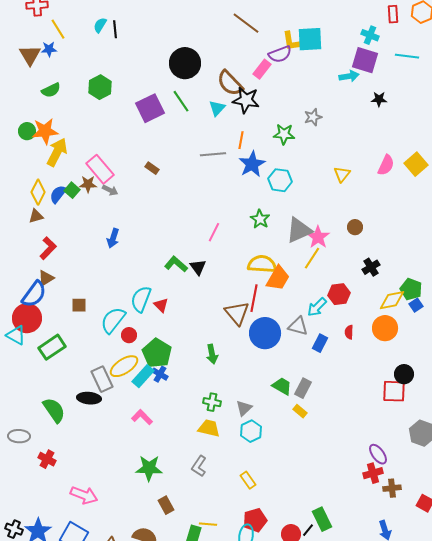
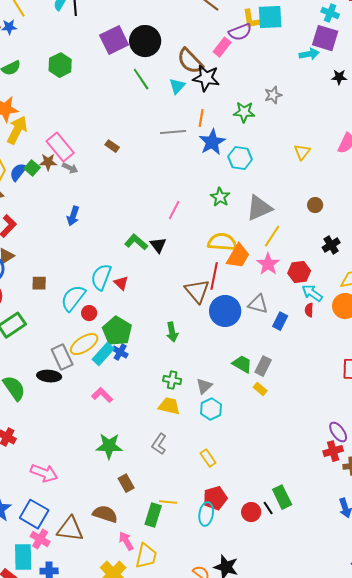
purple square: (150, 108) -> (114, 40), moved
pink star: (318, 237) -> (268, 264), moved
cyan arrow: (317, 307) -> (312, 293), moved, turned 80
black line: (308, 530) -> (268, 508), turned -72

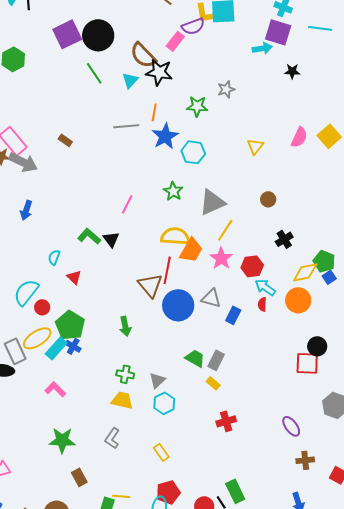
gray arrow: (70, 168) -> (23, 162), size x1.8
cyan semicircle: (101, 277) -> (54, 257), moved, size x0.6
red cross: (333, 451) -> (226, 421), moved

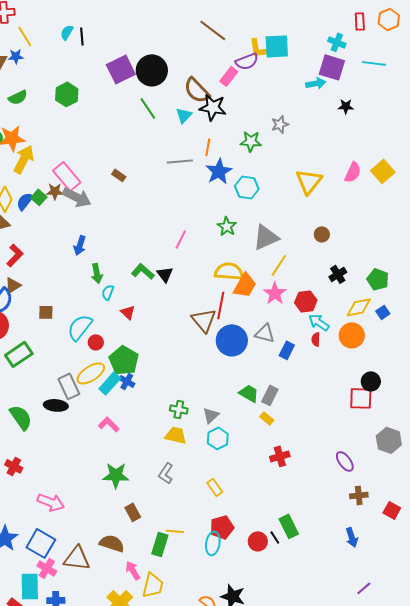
yellow triangle: (255, 146) -> (309, 181), size x1.6
green pentagon: (324, 261) -> (378, 279), moved
green arrow: (125, 326) -> (97, 273), moved

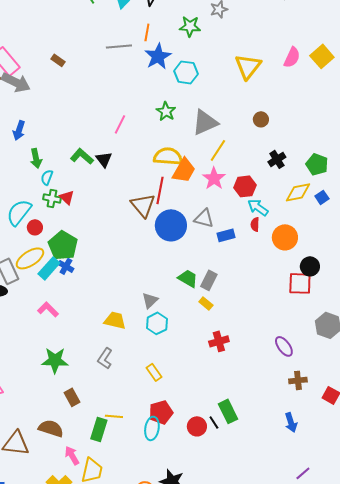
orange circle: (352, 335) -> (285, 237), moved
blue rectangle: (287, 350) -> (226, 235), turned 48
green cross: (179, 409) -> (52, 198), moved

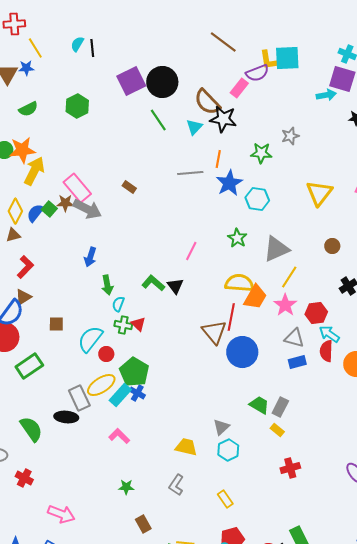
gray triangle: (204, 218) -> (294, 338), moved
red semicircle: (255, 224) -> (326, 351), size x1.5
green star: (55, 360) -> (126, 487), size x0.6

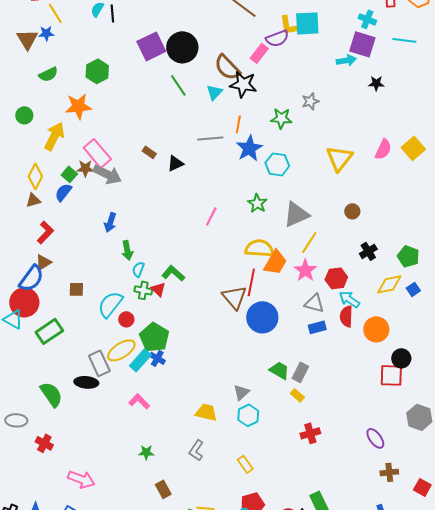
orange star: (22, 150) -> (78, 106), moved
blue semicircle: (35, 213) -> (63, 192), moved
green L-shape: (153, 283) -> (173, 273), moved
black triangle: (175, 286) -> (175, 163), moved, turned 42

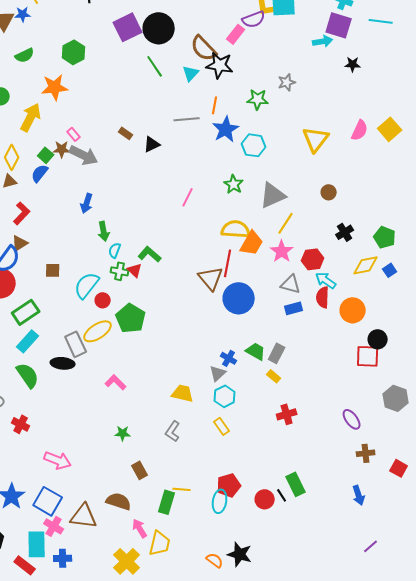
pink rectangle: (97, 153) -> (74, 134), size x0.5
blue cross: (157, 358) -> (229, 358), moved
cyan rectangle: (140, 360) -> (28, 341), moved
yellow rectangle: (245, 464) -> (222, 426), moved

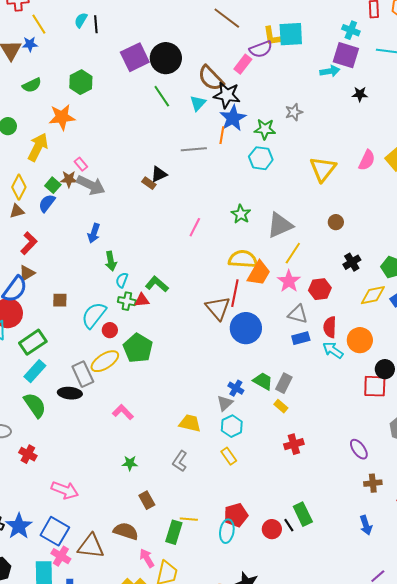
blue star: (226, 129) -> (233, 118), moved
brown rectangle: (126, 133) -> (149, 183), moved
cyan hexagon: (254, 145) -> (261, 158), moved
red triangle: (135, 270) -> (142, 300), turned -49
cyan arrow: (326, 280) -> (333, 350), moved

